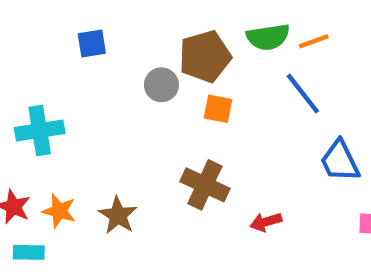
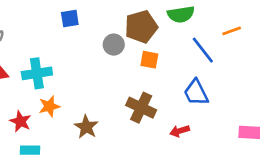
orange line: (314, 41) -> (232, 31), moved
blue trapezoid: (340, 161) -> (196, 93), moved
orange star: (59, 211) -> (49, 106), moved, turned -30

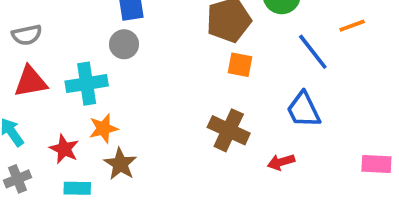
gray circle: (114, 45) -> (124, 44), moved
brown star: (86, 127) -> (120, 164), moved

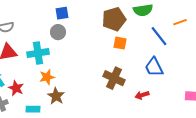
red star: (64, 149) -> (16, 88), moved

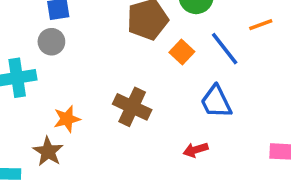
orange square: (120, 43) -> (182, 52), moved, turned 32
orange star: (47, 77) -> (67, 119), moved
brown cross: (114, 78) -> (132, 107), moved

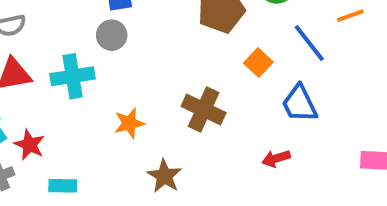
orange square: (182, 52) -> (258, 63), moved
brown star: (48, 152) -> (164, 176), moved

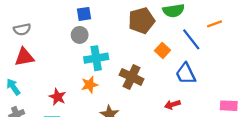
cyan cross: (73, 76) -> (96, 58), moved
red star: (29, 145) -> (57, 97), moved

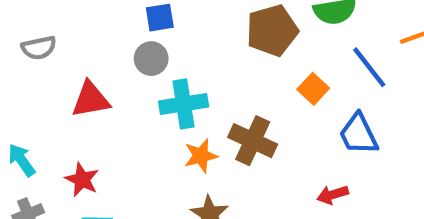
red triangle: (24, 57) -> (91, 100), moved
orange star: (90, 85) -> (201, 156), moved
red star: (57, 97) -> (82, 180), moved

